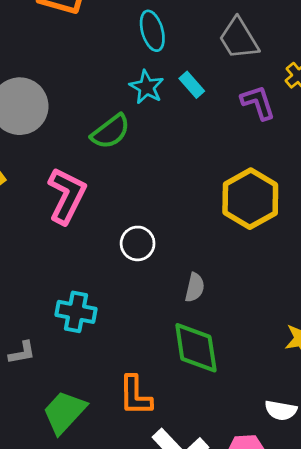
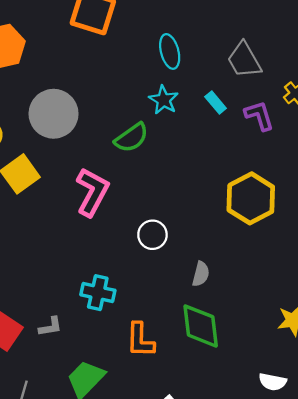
cyan rectangle: (192, 85) -> (216, 102), moved
orange L-shape: (135, 396) -> (140, 340), moved

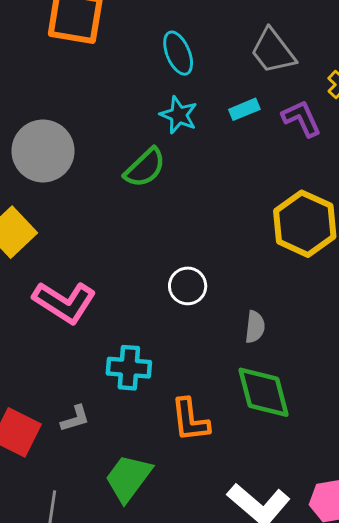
cyan rectangle: (216, 102) -> (244, 109), turned -65
pink L-shape: (92, 192) -> (64, 302), moved, turned 102

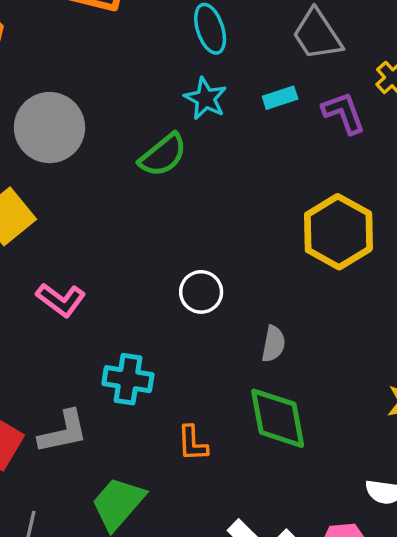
pink L-shape: (64, 302) -> (61, 300), size x0.7
gray L-shape: (75, 419) -> (63, 432), size x1.5
orange L-shape: (190, 420) -> (193, 443), size x0.7

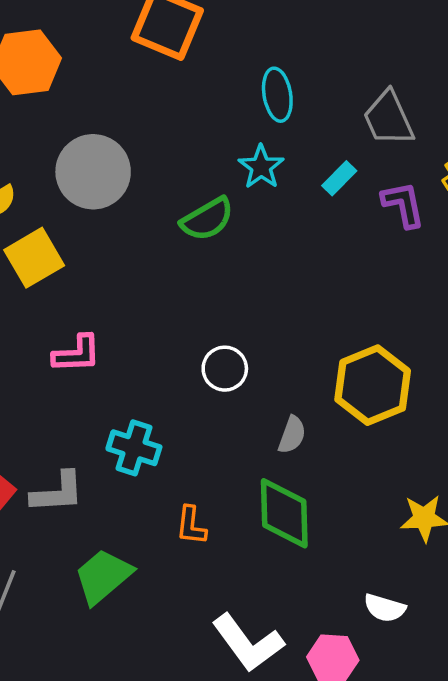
cyan rectangle: (280, 98) -> (339, 178), turned -36
yellow hexagon: (338, 232) -> (373, 385), moved
pink L-shape: (61, 300) -> (77, 354), turned -48

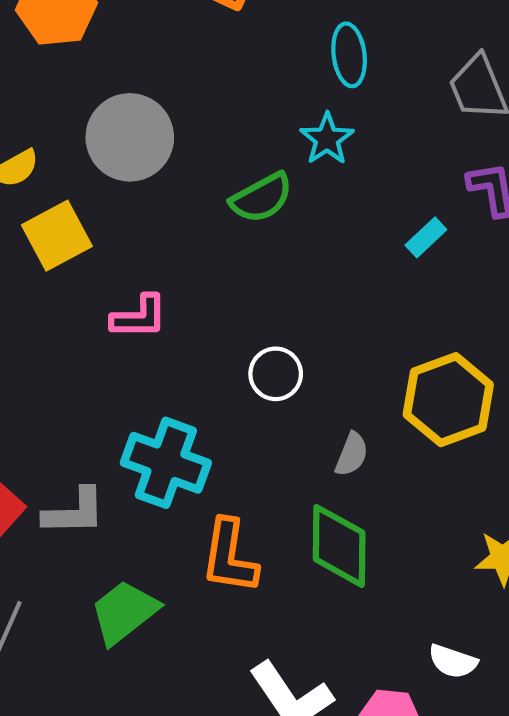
cyan rectangle: (339, 178) -> (426, 237), moved
pink L-shape: (77, 354) -> (139, 317), moved
cyan cross: (134, 448) -> (166, 463), size x1.4
orange L-shape: (191, 526) -> (229, 556), size x1.6

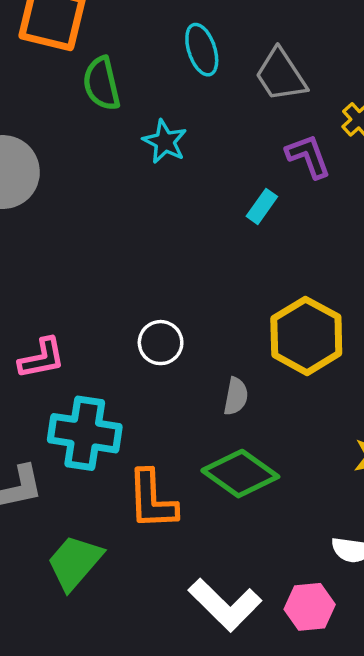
cyan ellipse: (349, 55) -> (202, 50), moved
green semicircle: (262, 198) -> (102, 84), moved, turned 116
pink L-shape: (139, 317) -> (42, 358), moved
green diamond: (339, 546) -> (240, 474), turned -44

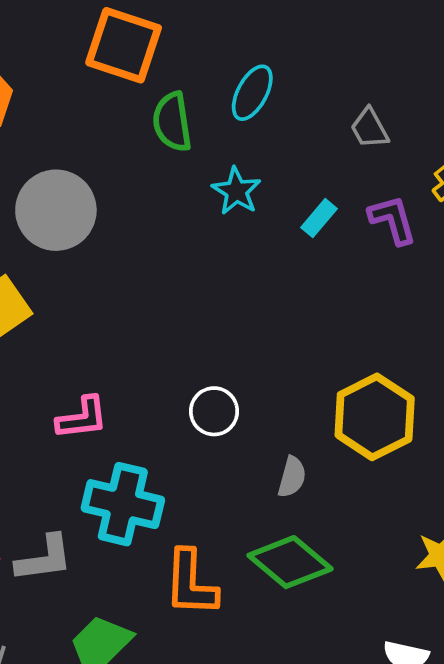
cyan ellipse: (202, 50) -> (252, 93), moved, turned 42
gray trapezoid: (281, 75) -> (370, 128), size x0.7
cyan rectangle: (262, 206) -> (319, 218), moved

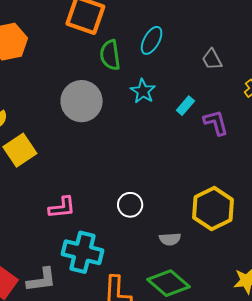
gray circle: (56, 210) -> (82, 101), moved
purple L-shape: (393, 220) -> (216, 123), moved
gray semicircle: (292, 477) -> (170, 239), turned 70

